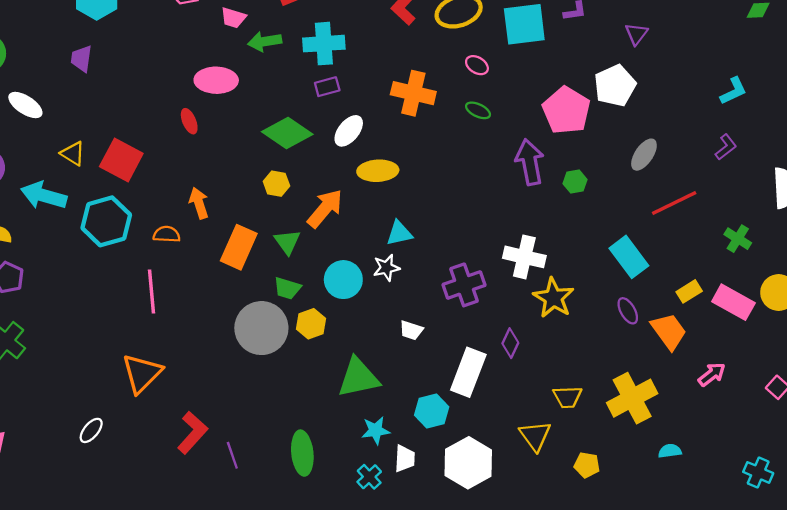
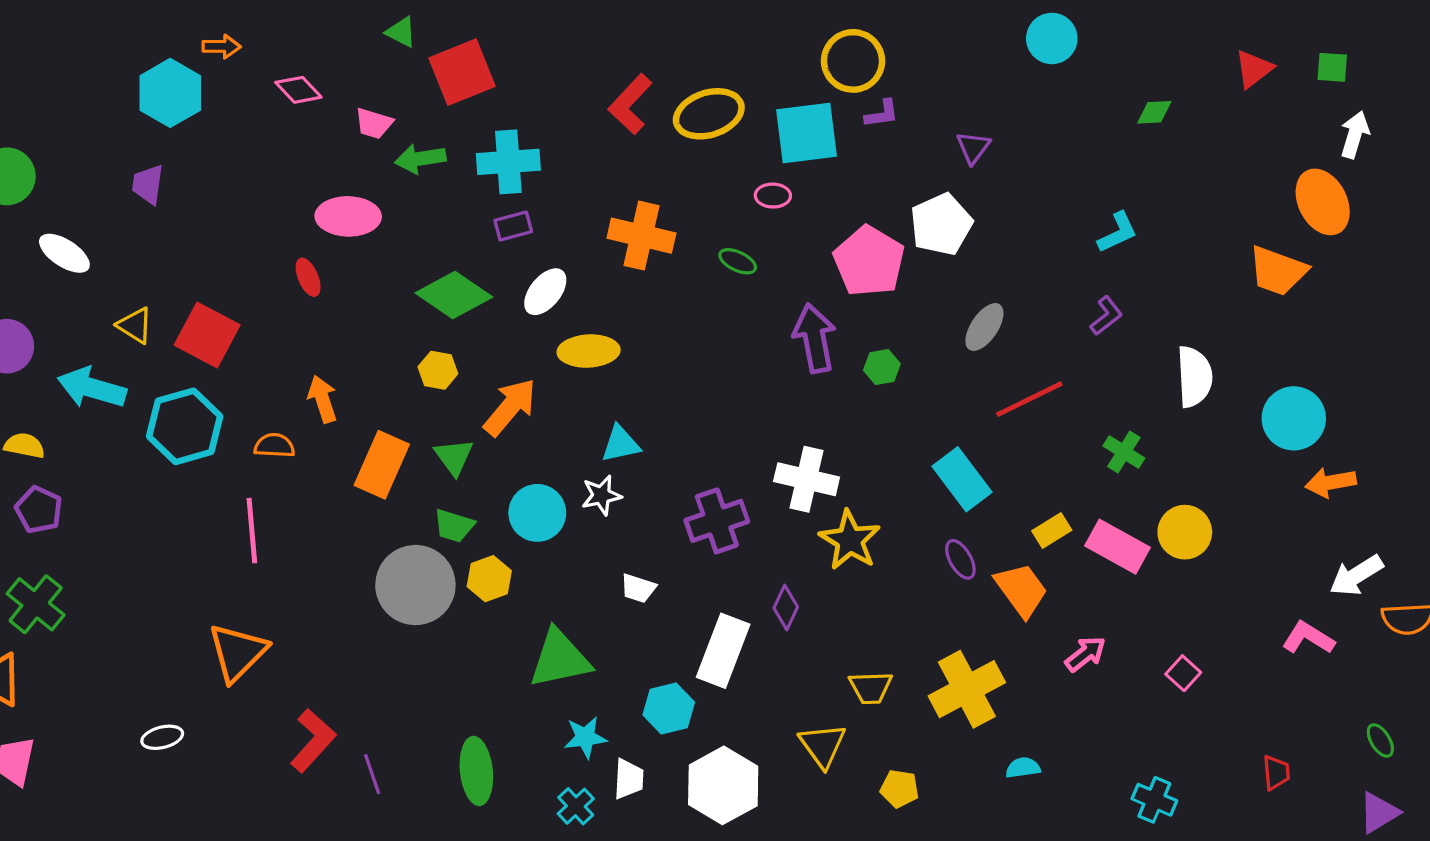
pink ellipse: (477, 65) -> (773, 196), moved, turned -30
white ellipse: (91, 430) -> (162, 737), turned 36

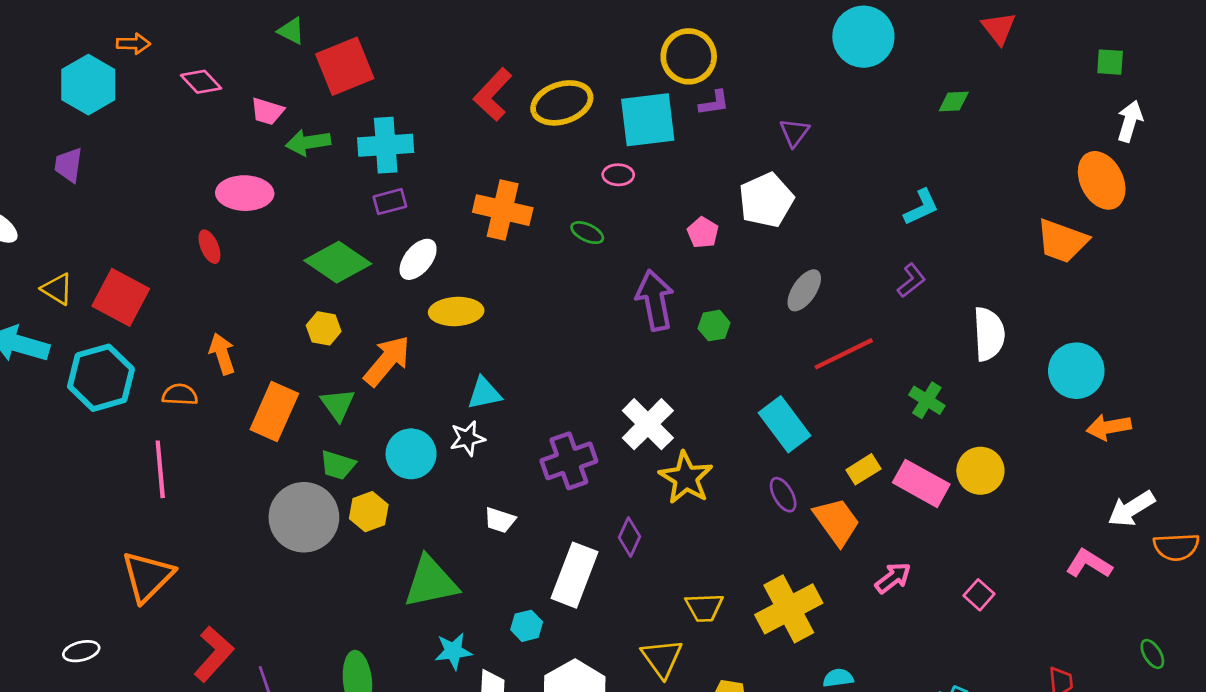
cyan circle: (1052, 38) -> (863, 37), size x1.4
red triangle: (1254, 69) -> (999, 28), moved, turned -30
pink pentagon: (869, 261) -> (703, 233), size x0.5
white cross: (807, 479) -> (648, 424), turned 32
cyan hexagon: (669, 708) -> (527, 626), size x0.7

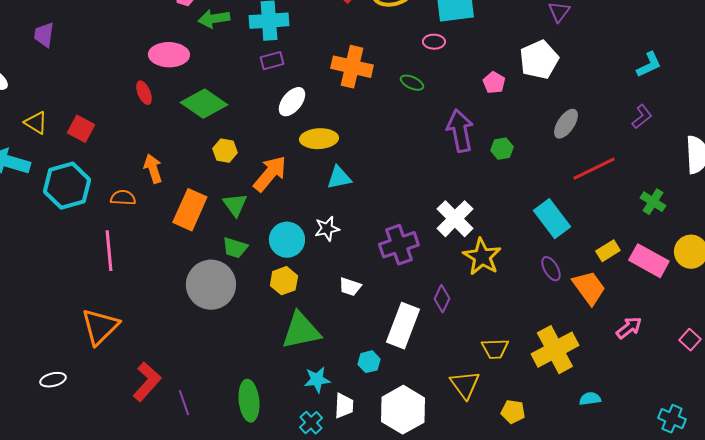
green diamond: (338, 262) -> (204, 104), moved
red square: (121, 297) -> (81, 129), size x0.7
cyan triangle: (484, 393) -> (339, 178), moved
yellow hexagon: (369, 512) -> (284, 281), moved

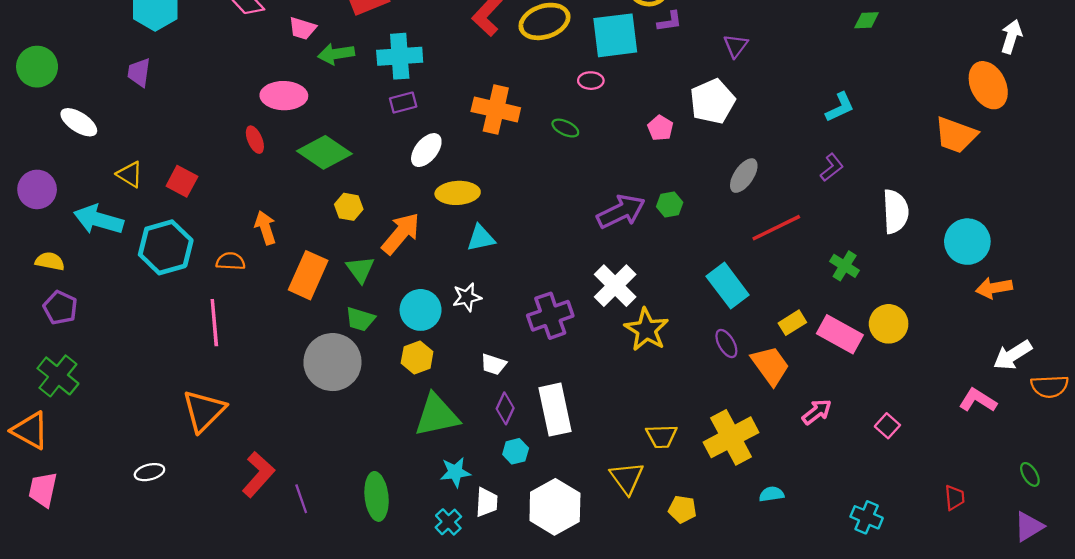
purple arrow: (460, 131) -> (621, 211), moved, turned 75
purple diamond: (442, 299) -> (505, 408), moved
white rectangle: (403, 326) -> (555, 410), turned -33

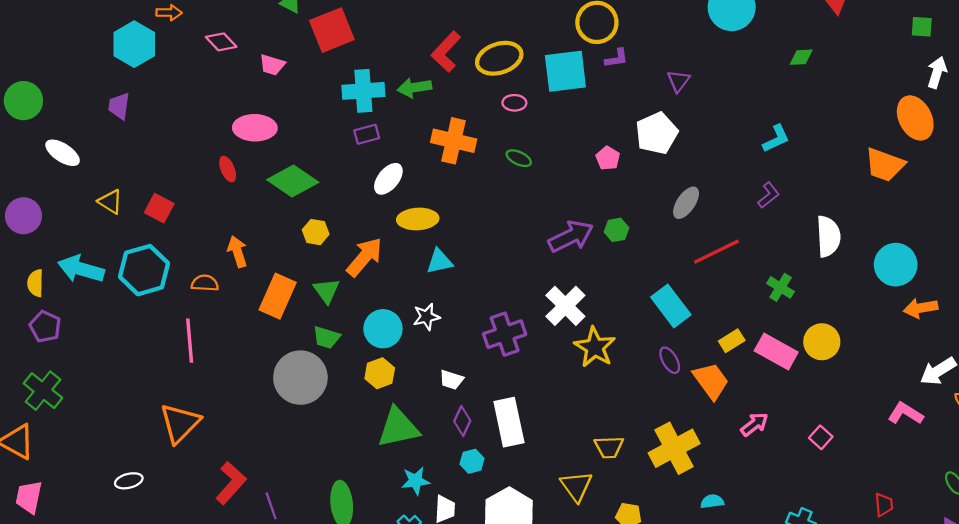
green arrow: (336, 54) -> (414, 88), moved
pink ellipse: (591, 81) -> (514, 103), moved
cyan arrow: (98, 220) -> (81, 269), moved
yellow semicircle: (50, 261) -> (35, 283), turned -100

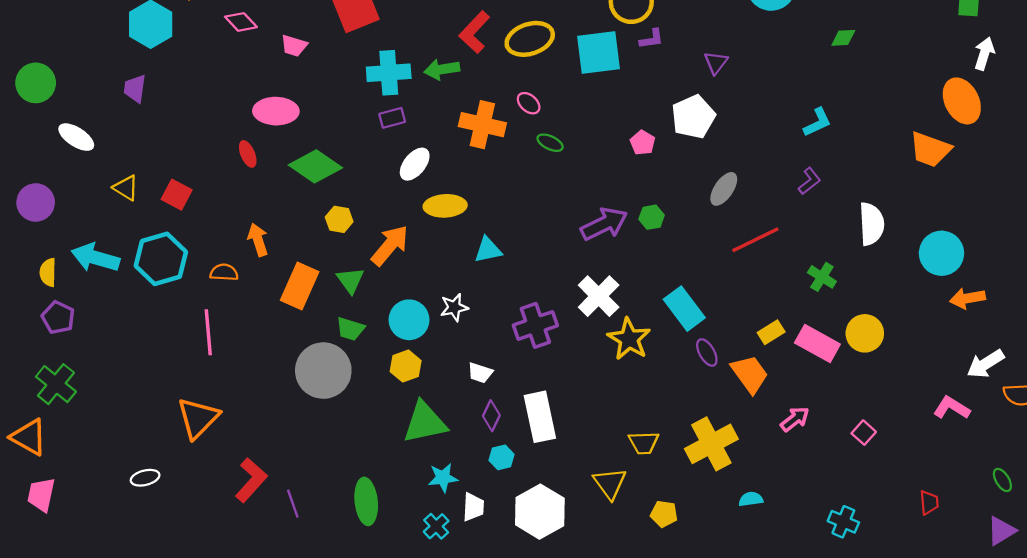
pink ellipse: (514, 103) -> (529, 103), moved, turned 40
cyan triangle: (439, 261) -> (488, 250), moved
cyan rectangle: (671, 306) -> (684, 309), moved

